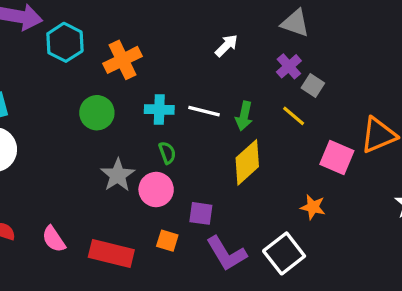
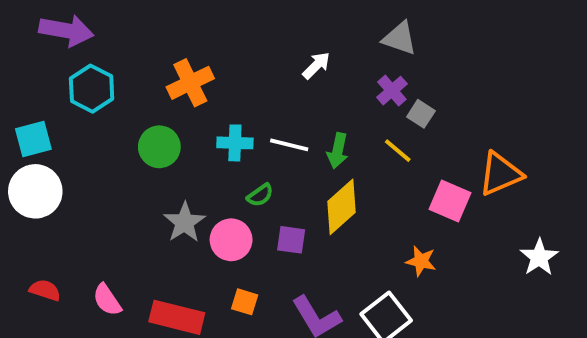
cyan hexagon: (65, 42) -> (92, 89), moved
green semicircle: (167, 153) -> (260, 195), moved, turned 75
purple square: (201, 213) -> (291, 240), moved

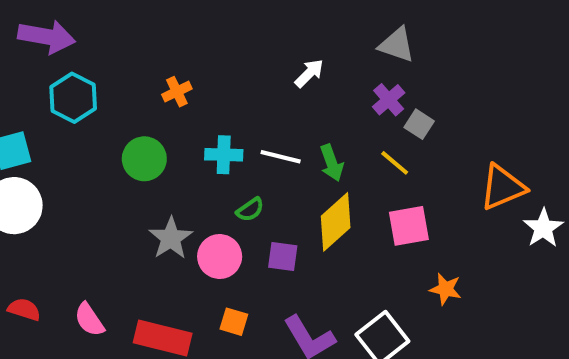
orange cross: (190, 83) -> (177, 92), size x0.6
green arrow: (338, 151) -> (332, 163), turned -32
pink square: (450, 201) -> (409, 226), moved, turned -33
white star: (539, 257) -> (543, 228), moved
orange star: (421, 261) -> (446, 289), moved

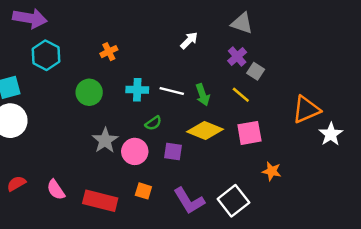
yellow diamond: (336, 222) -> (205, 130), turned 64
red semicircle: (24, 309) -> (16, 184), turned -48

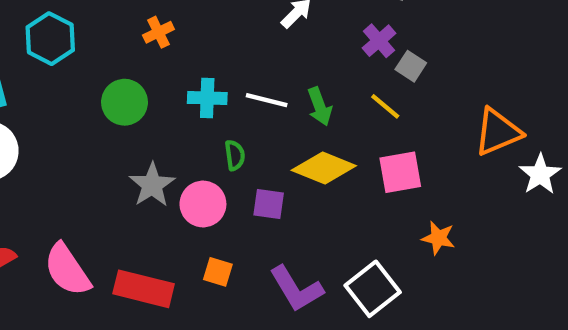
green semicircle: (153, 123) -> (235, 155), turned -63
pink semicircle: (56, 190) -> (67, 270), size x1.5

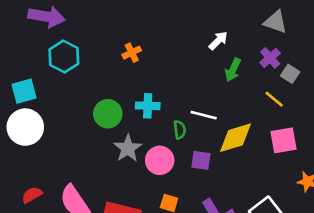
cyan cross: (207, 98) -> (148, 106), moved
white line: (267, 100) -> (204, 115), moved
green circle: (125, 102) -> (108, 114), moved
green arrow: (320, 106) -> (233, 70), moved, turned 45
yellow diamond: (324, 168) -> (236, 138), turned -39

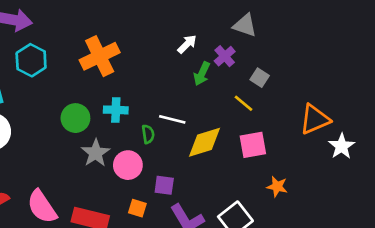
orange cross: (132, 53) -> (100, 56), size x2.0
purple cross: (270, 58) -> (225, 56), moved
purple square: (201, 160) -> (164, 185), moved

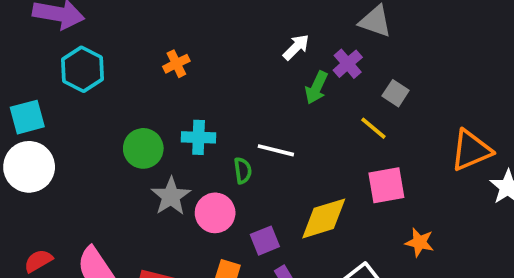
orange cross: (100, 56) -> (176, 64), size x0.5
yellow diamond: (205, 142) -> (324, 218), moved
purple square: (164, 185) -> (265, 241), turned -30

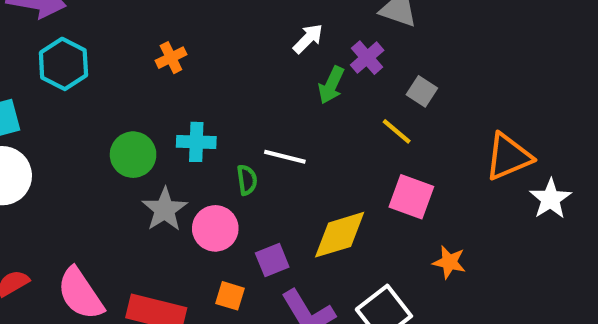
pink square: (386, 185) -> (411, 197), turned 30

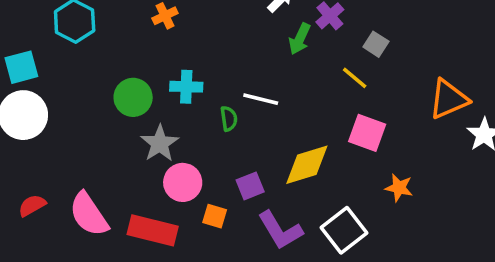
pink circle: (215, 228) -> (183, 182), moved

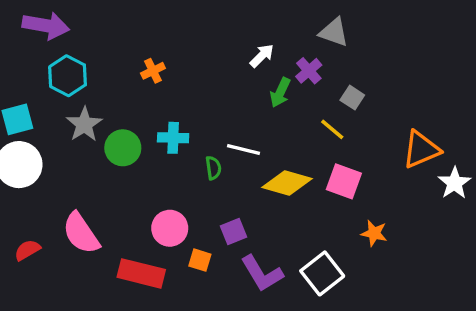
gray star: (160, 143) -> (84, 124), moved
yellow diamond: (307, 165) -> (287, 183), moved, turned 33
pink semicircle: (89, 214) -> (81, 233), moved

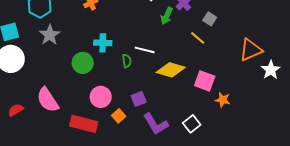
green circle: (123, 148) -> (83, 63), moved
pink square: (344, 181) -> (205, 81), moved
orange square: (200, 260) -> (119, 116), turned 32
white square: (322, 273) -> (192, 124), size x0.7

